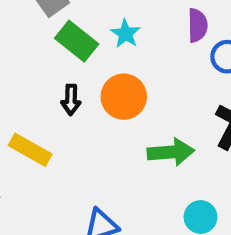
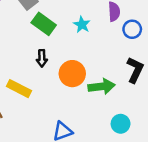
cyan star: (125, 34) -> (82, 25), moved
orange circle: (124, 97) -> (72, 74), moved

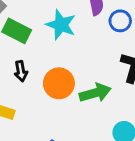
cyan star: (82, 25) -> (61, 25), size x1.5

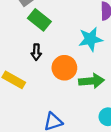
cyan star: (61, 25) -> (90, 39), moved, turned 30

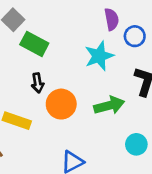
orange circle: (64, 68) -> (61, 104), moved

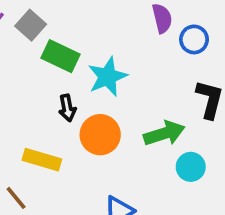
cyan star: (99, 56) -> (107, 77), moved
cyan circle: (136, 144) -> (191, 167), moved

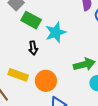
orange circle: (100, 135) -> (46, 81), moved

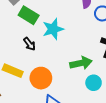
black arrow: (33, 48) -> (29, 44), turned -32

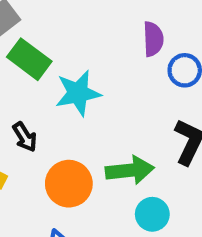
black arrow: (29, 44) -> (25, 137), moved
orange circle: (41, 78) -> (69, 184), moved

